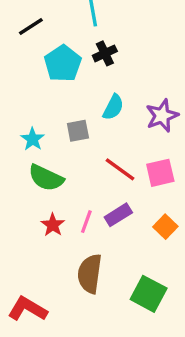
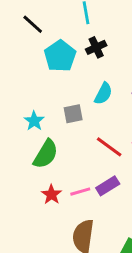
black line: (31, 27) -> (33, 24), turned 75
green semicircle: (46, 178) -> (46, 154), turned -84
pink line: (86, 222) -> (80, 192), turned 54

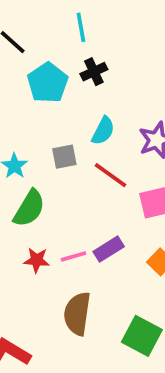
red line: (109, 147) -> (110, 175), moved
red star: (51, 194) -> (37, 260), turned -30

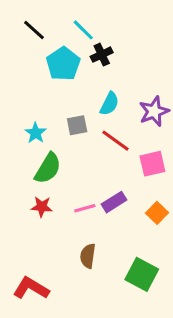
cyan line: (81, 27) -> (83, 30), moved, turned -35
red star: (37, 260) -> (42, 207), moved
brown semicircle: (77, 314) -> (88, 256), size x0.7

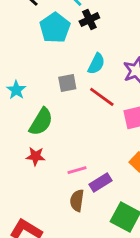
cyan star: (36, 133) -> (16, 90), moved
purple rectangle: (114, 202) -> (100, 183), moved
pink line: (85, 208) -> (77, 170), moved

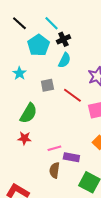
cyan semicircle: (96, 64) -> (64, 60), moved
cyan star: (16, 90) -> (19, 73), moved
purple rectangle: (100, 183) -> (71, 157), turned 42

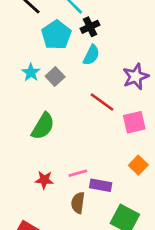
gray square: (47, 85) -> (55, 77), moved, turned -32
red star: (24, 138) -> (44, 180), moved

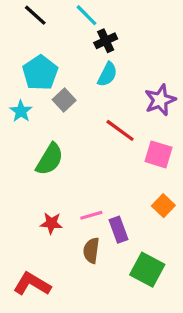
cyan pentagon: (56, 35) -> (40, 73), moved
cyan star: (31, 72) -> (21, 111), moved
pink square: (134, 122) -> (159, 154), turned 30
purple rectangle: (101, 185) -> (118, 230), turned 60

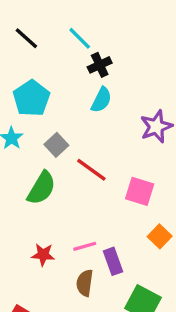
gray square: (64, 100) -> (56, 145), moved
red line: (120, 130) -> (91, 170), moved
pink square: (159, 154) -> (140, 191), moved

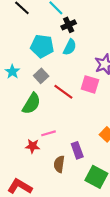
cyan pentagon: (31, 98) -> (42, 46), moved, turned -30
pink square: (140, 191) -> (90, 84), moved
pink line: (85, 246) -> (48, 133), moved

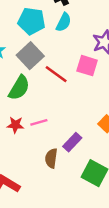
gray square: (41, 76) -> (30, 56), size x1.5
red star: (33, 146) -> (15, 125), moved
purple rectangle: (77, 150) -> (72, 142), turned 63

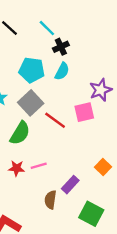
pink square: (87, 66) -> (84, 112), turned -30

